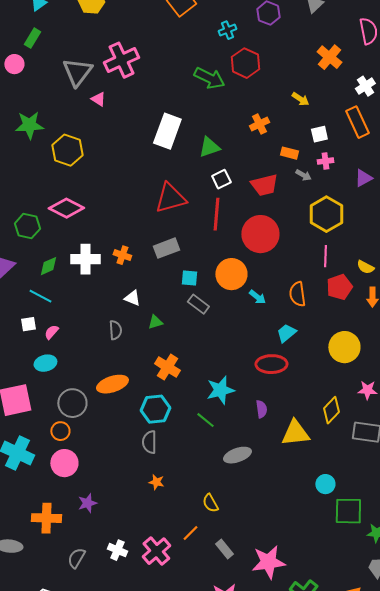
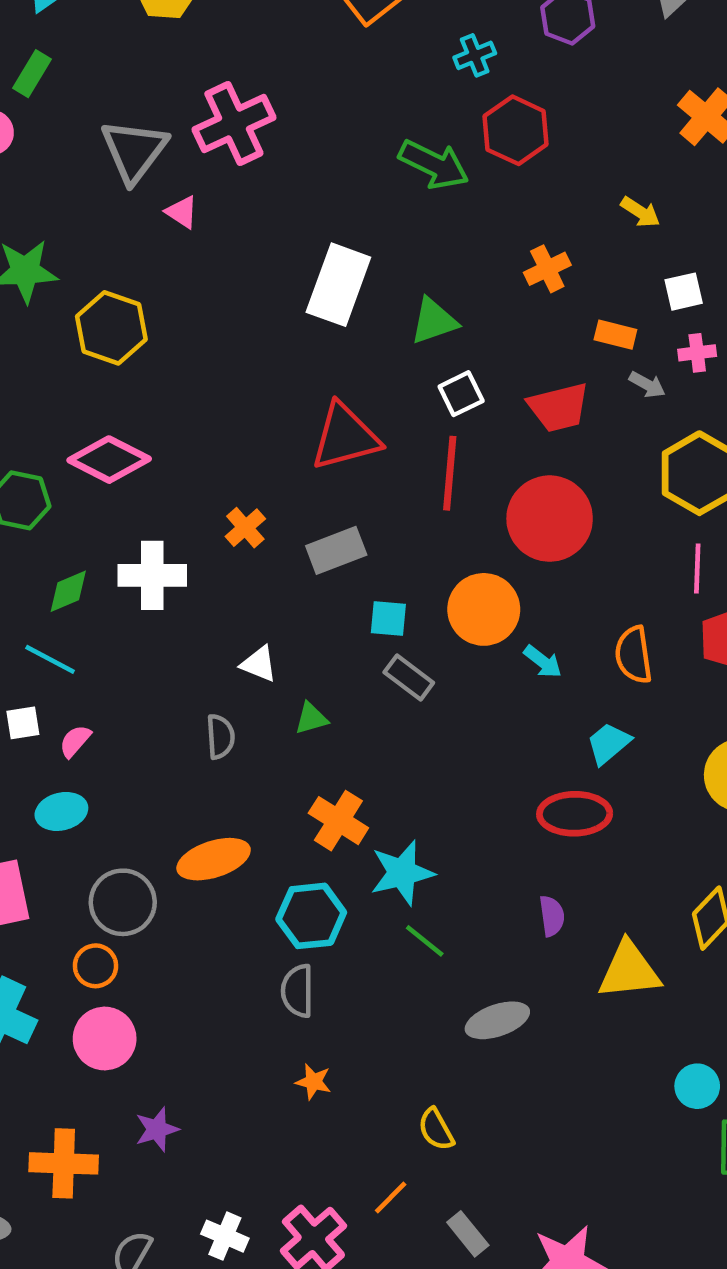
orange cross: (122, 255) -> (245, 528), moved, turned 30
cyan star: (220, 390) -> (402, 873), moved

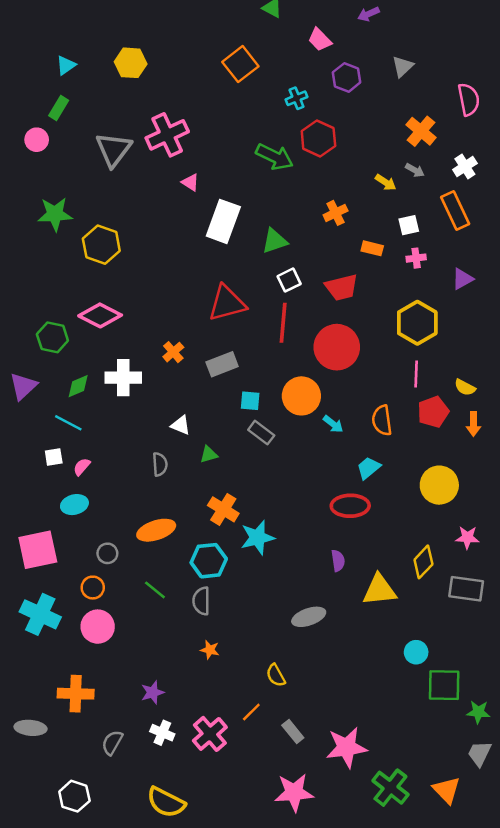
pink triangle: (182, 212) -> (190, 182), moved
gray arrow: (647, 385) -> (415, 170), moved
gray circle: (123, 902) -> (107, 553), size x0.6
green line: (425, 941) -> (155, 590), moved
purple star: (157, 1129) -> (153, 692), moved

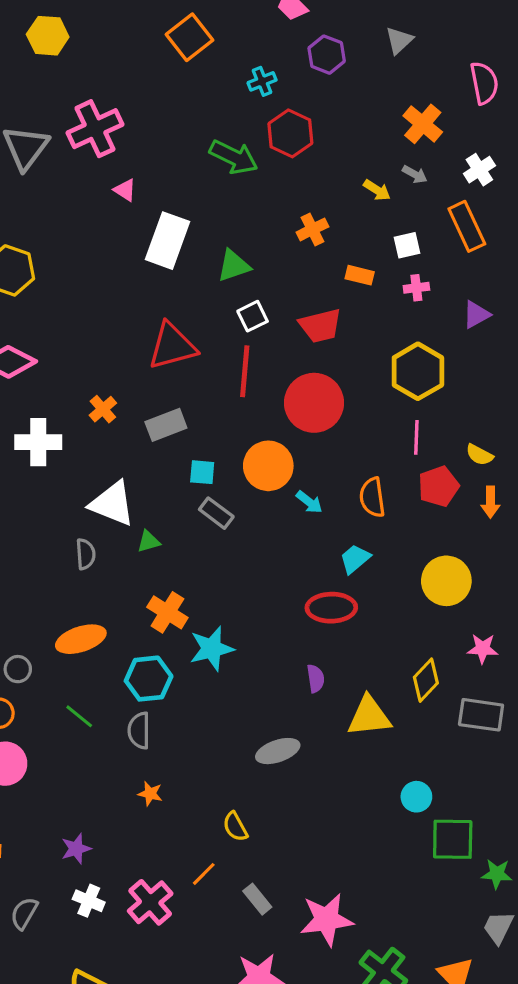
white triangle: (181, 425) -> (112, 504), size x1.8

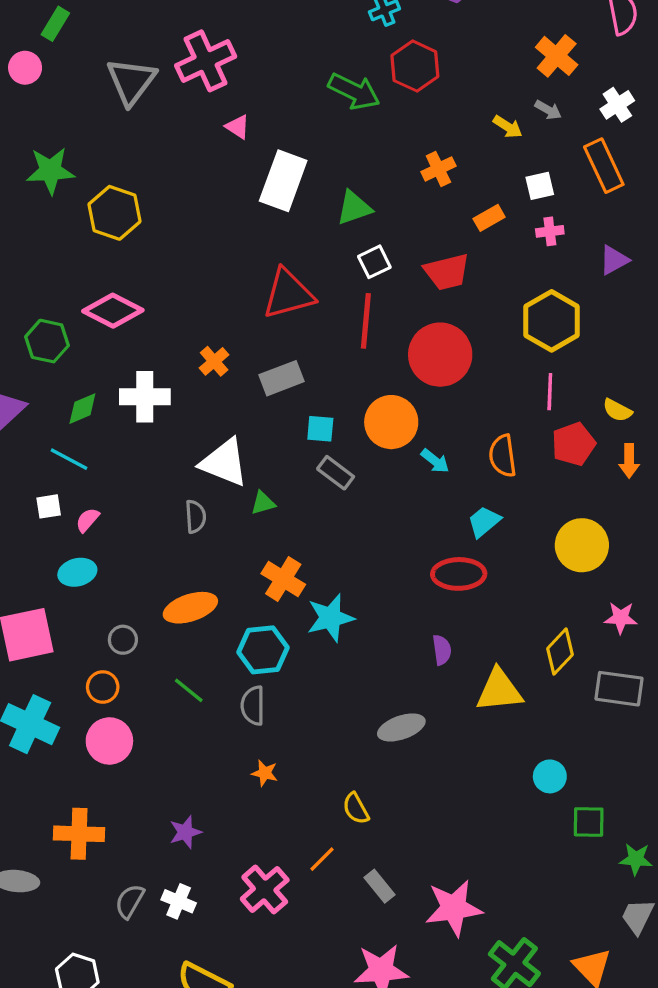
orange rectangle: (360, 275) -> (489, 218), turned -44
green square: (453, 839) -> (589, 822), size x0.7
white cross: (89, 901) -> (179, 901), moved

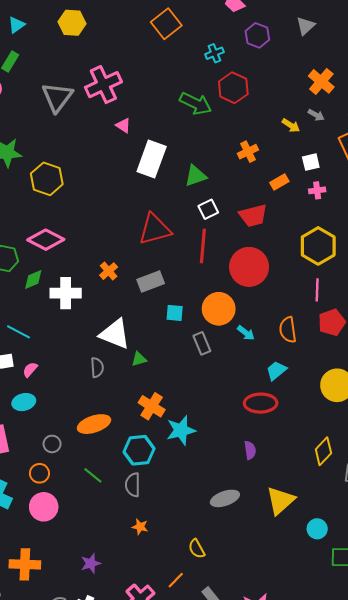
green diamond: (82, 409) -> (33, 279), moved
gray rectangle: (336, 473) -> (202, 343), moved, turned 30
yellow triangle: (499, 690) -> (280, 501), moved, turned -36

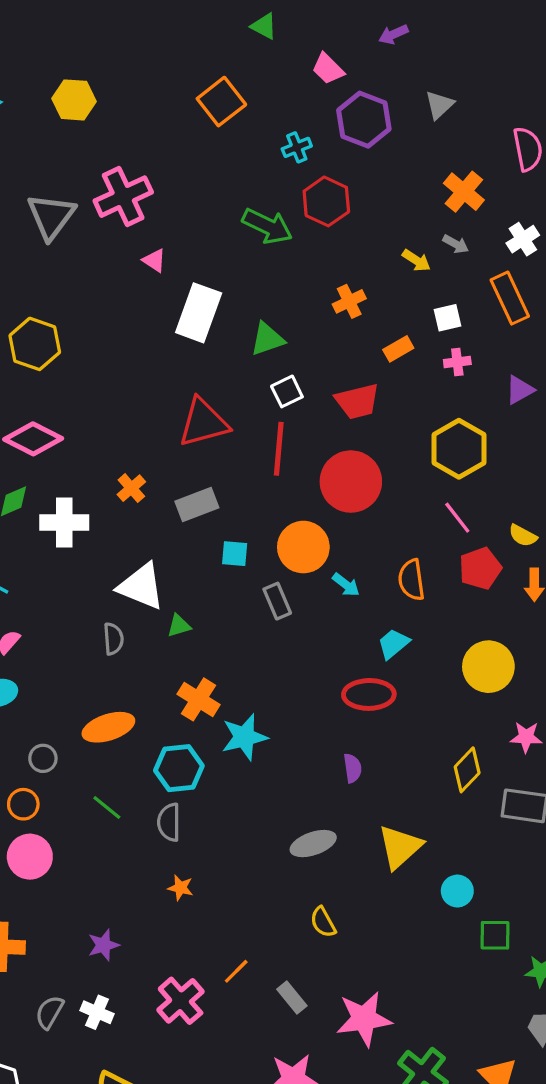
purple hexagon: (257, 35) -> (364, 120), size x1.4
pink line: (317, 290) -> (457, 518), turned -40
yellow semicircle: (197, 549) -> (323, 922), moved

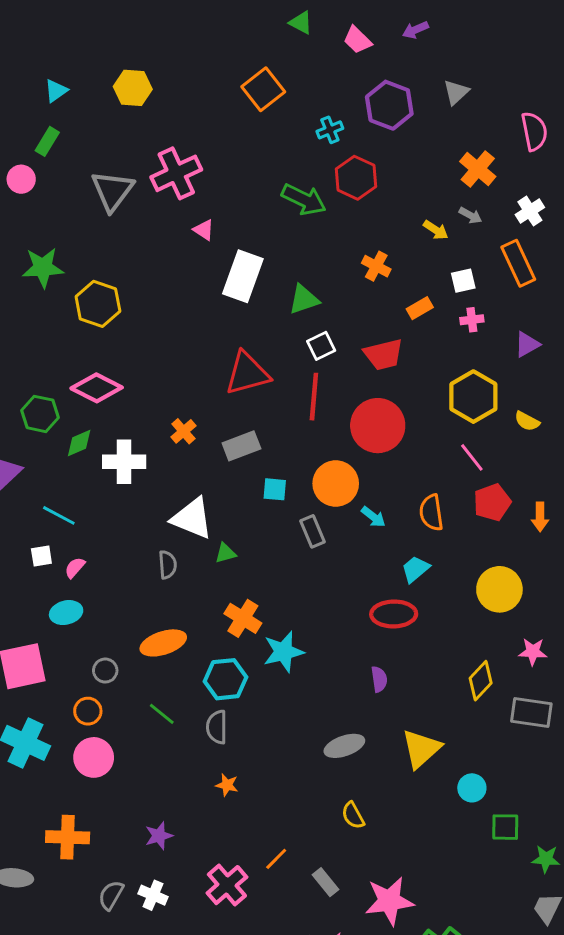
pink trapezoid: (328, 69) -> (357, 40), moved
orange cross: (349, 301) -> (376, 266), turned -36
yellow semicircle: (523, 536) -> (527, 421), moved

